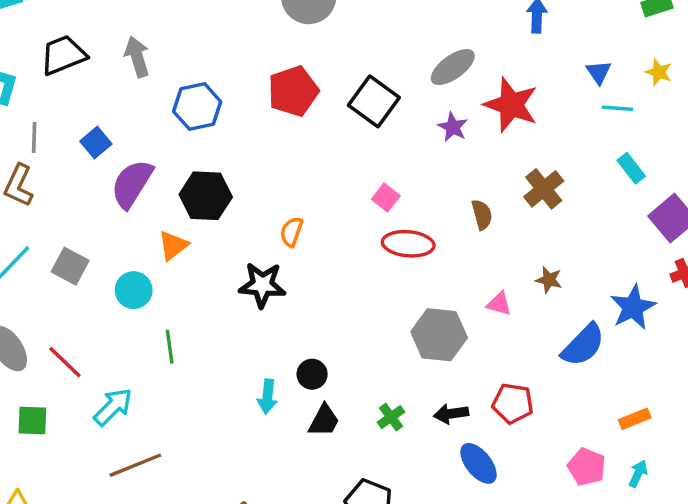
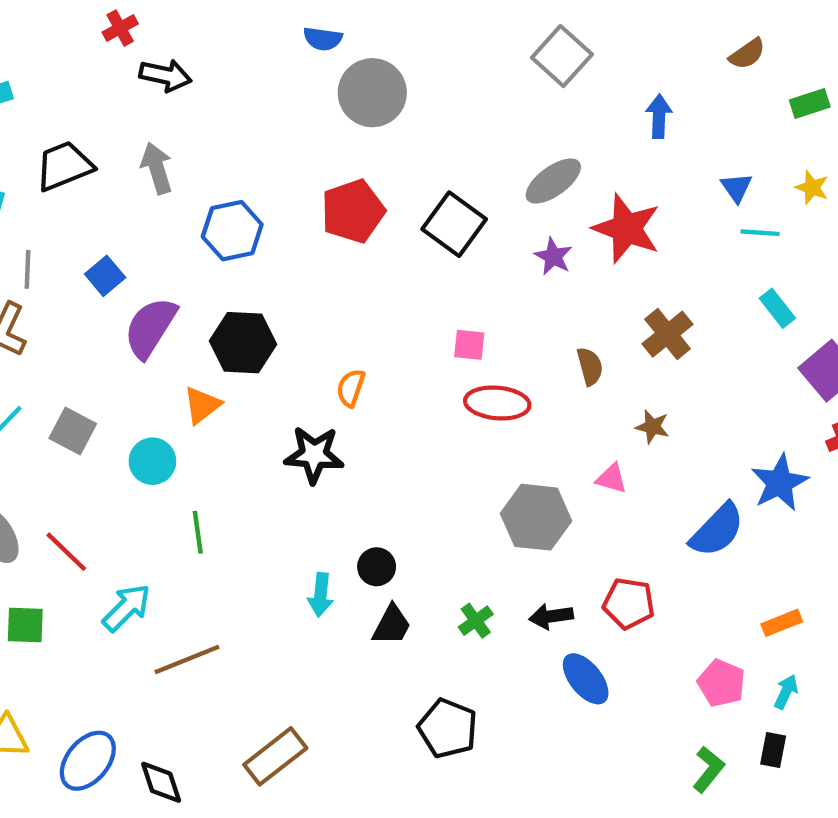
pink square: (386, 197) -> (469, 345), turned -32
brown star: (549, 280) -> (652, 427), moved
brown line: (135, 465) -> (187, 659), moved

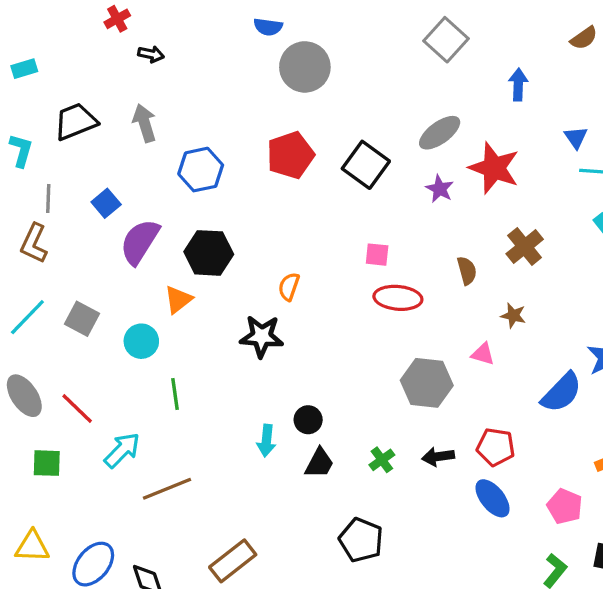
black arrow: (165, 75) -> (151, 54), size x0.7
blue ellipse: (586, 679) -> (493, 498), moved

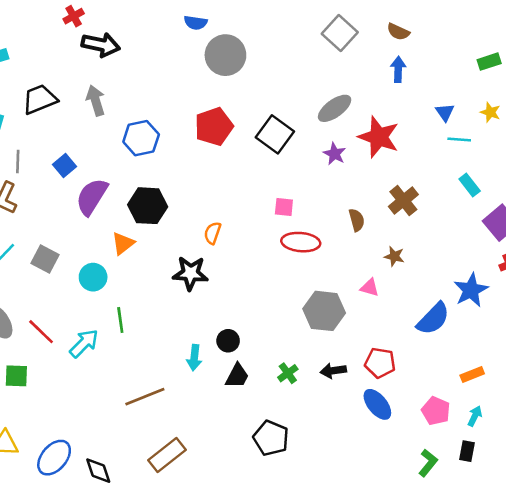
brown semicircle: (584, 38) -> (398, 32), moved, turned 60
black arrow: (151, 54) -> (101, 45), size x1.8
cyan arrow: (122, 450) -> (84, 343), moved
brown line: (167, 489) -> (145, 397), moved

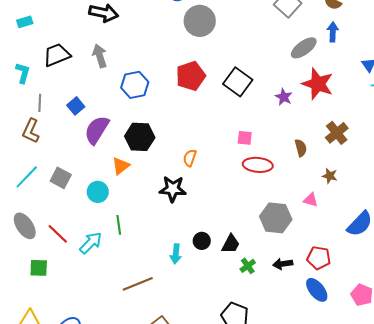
gray ellipse: (335, 108) -> (304, 48), moved
black trapezoid: (237, 376) -> (231, 244), moved

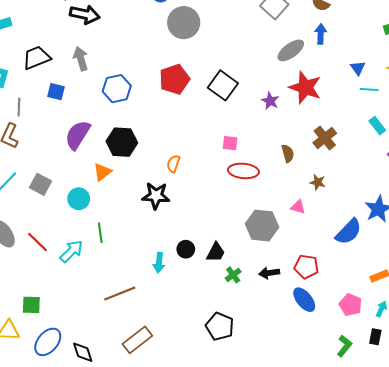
blue square: (76, 106) -> (56, 92), moved, turned -36
green square: (39, 268) -> (31, 305), moved

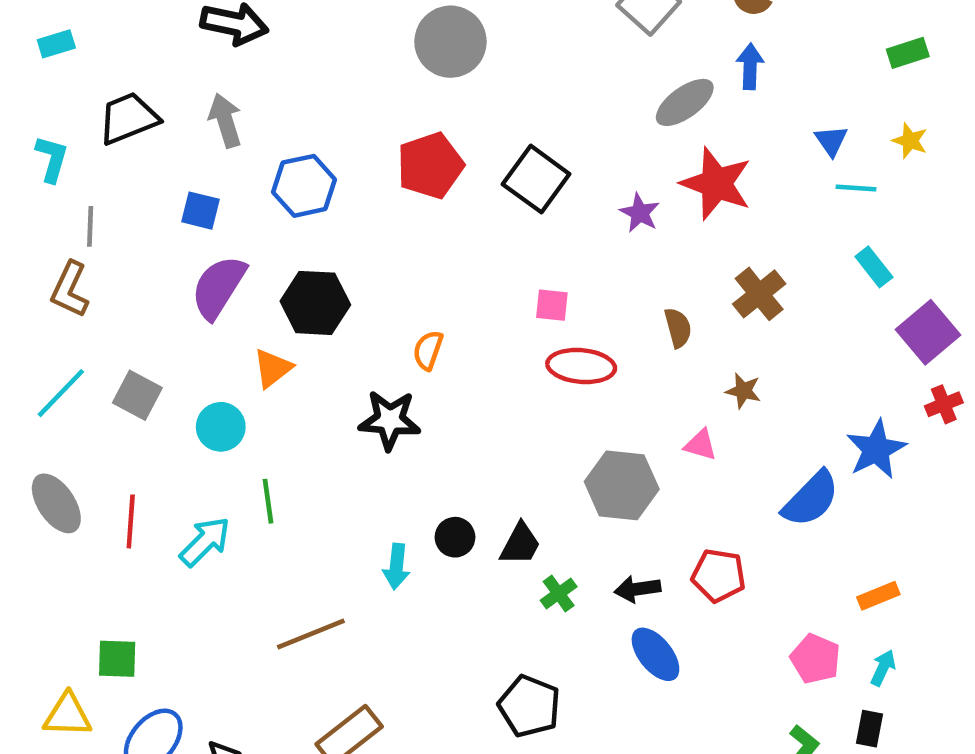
blue square: (56, 92) -> (200, 211), moved
red line: (37, 242) -> (131, 521), turned 50
blue ellipse: (304, 300) -> (655, 654), moved

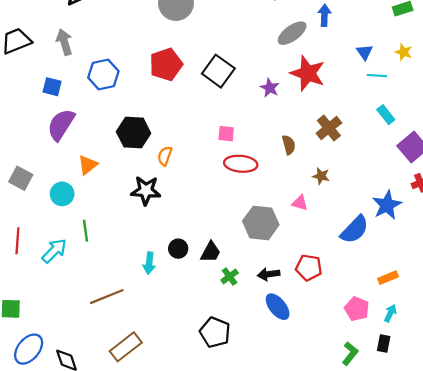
black hexagon: (315, 303) -> (134, 132), moved

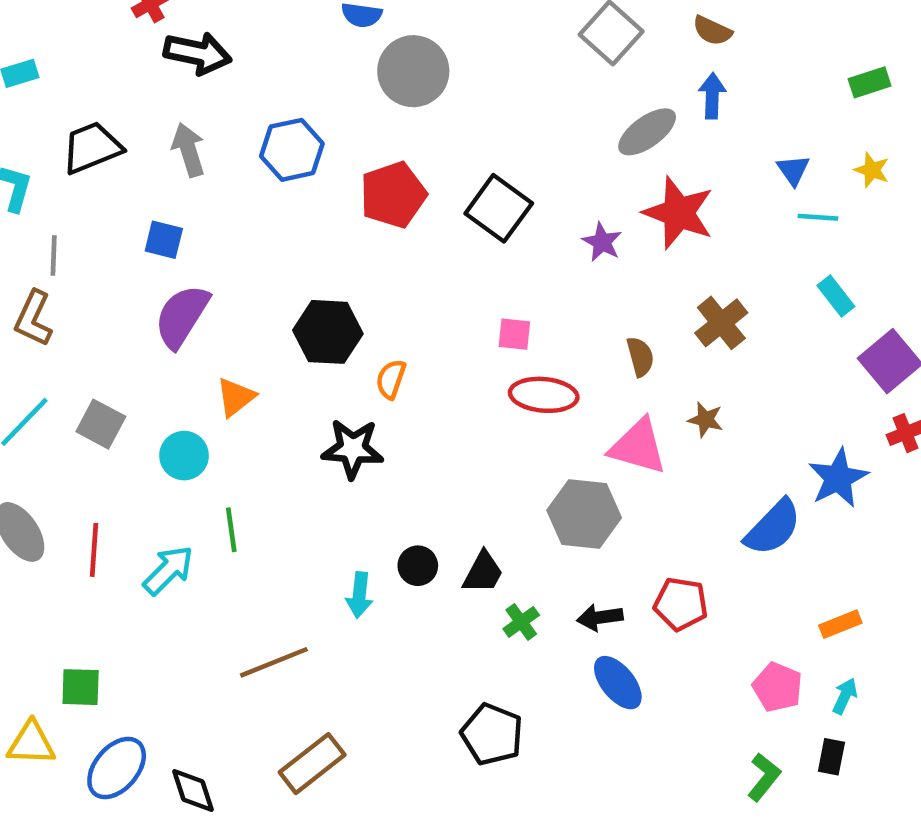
blue hexagon: (103, 74) -> (292, 150), moved
pink triangle: (300, 203) -> (638, 447), moved, size x1.8

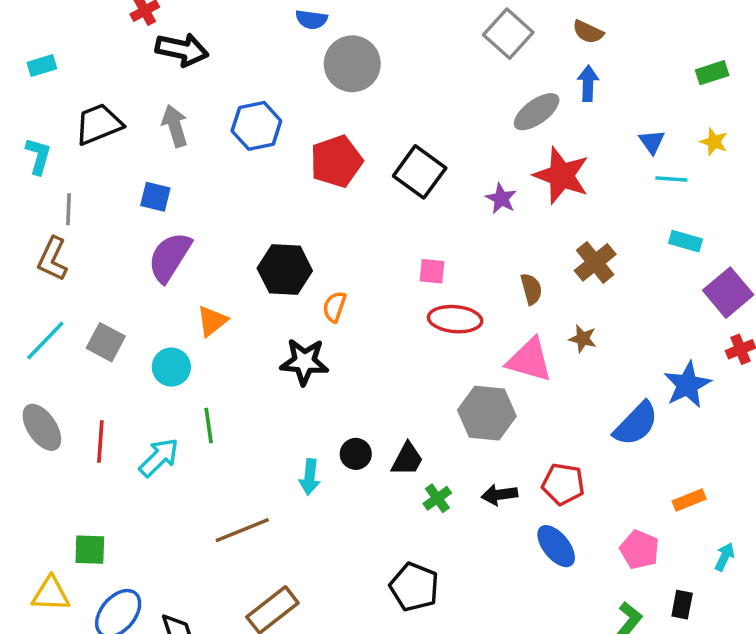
cyan rectangle: (836, 296) -> (686, 241), turned -36
blue ellipse: (618, 683) -> (556, 546), moved
cyan arrow: (845, 696) -> (725, 557), moved

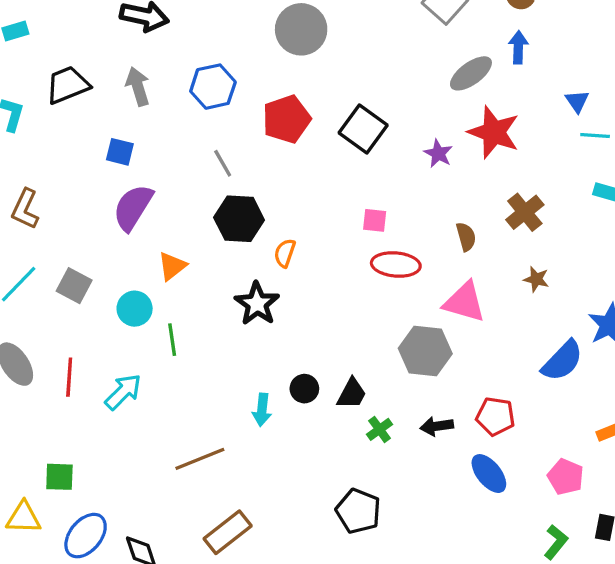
gray line: (68, 209) -> (223, 163), moved, turned -32
brown star: (583, 339) -> (536, 279), moved
black star: (304, 362) -> (257, 304), turned 30
green line: (209, 426) -> (172, 340), moved

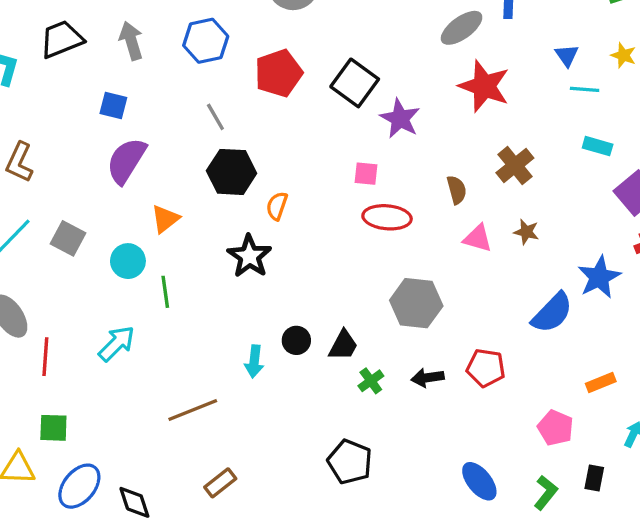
purple star: (438, 153) -> (400, 119), moved, size x1.4
pink triangle: (464, 302) -> (478, 238), moved, size x0.7
red line: (69, 377) -> (45, 357), moved
blue ellipse: (489, 474) -> (479, 481), moved
brown rectangle: (228, 532) -> (220, 483), size x0.7

